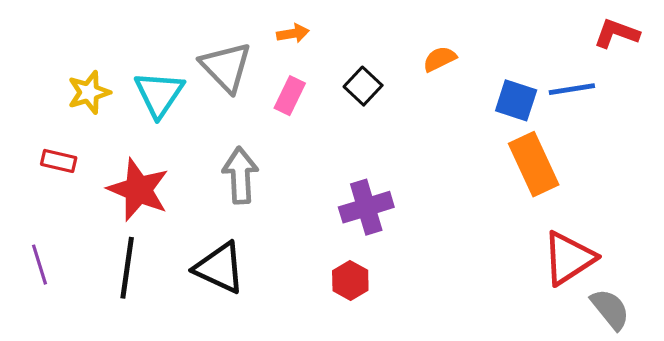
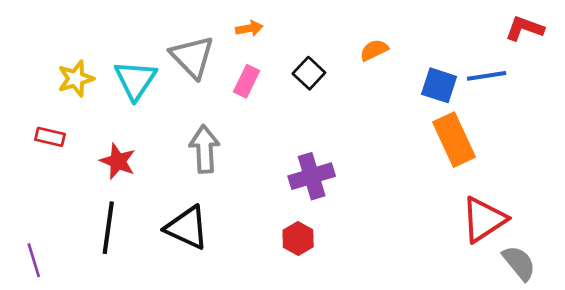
red star: (138, 190) -> (118, 161), size x0.7
purple line: (40, 265) -> (34, 260), moved

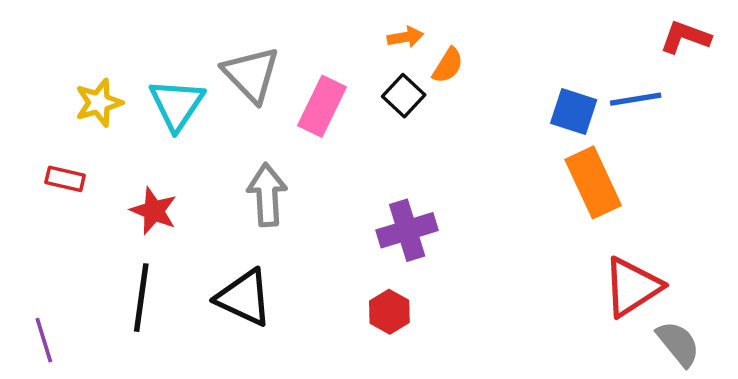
orange arrow: (249, 28) -> (405, 37), moved
orange semicircle: (374, 50) -> (448, 65), moved, turned 148
pink rectangle: (247, 81) -> (322, 106), size x1.4

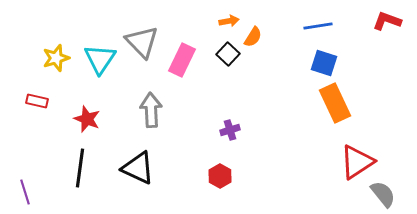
blue line: (636, 99) -> (318, 26), moved
purple cross: (407, 230) -> (230, 130), size x0.6

